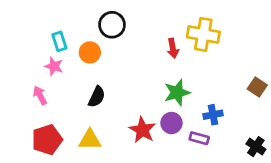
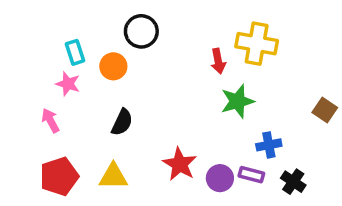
green star: (177, 93) -> (237, 101), moved
purple circle: (171, 123) -> (220, 178), moved
black cross: (256, 147) -> (293, 182), moved

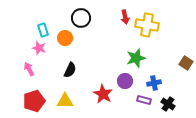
red arrow: (218, 61) -> (125, 17), moved
purple circle: (220, 178) -> (125, 81), moved

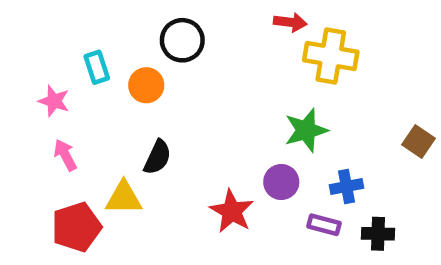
red arrow: (125, 17) -> (290, 22), moved, turned -72
pink star: (39, 48) -> (54, 101), moved
yellow triangle: (65, 101) -> (124, 198), moved
black cross: (168, 104) -> (378, 234), turned -32

